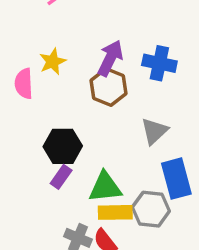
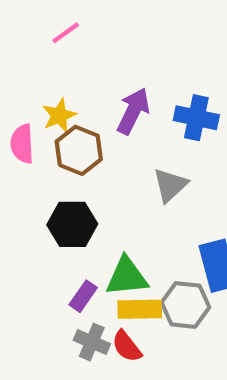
brown hexagon: (109, 87) -> (79, 150), moved
gray triangle: (154, 131) -> (170, 185), moved
purple rectangle: (61, 177) -> (83, 296), moved

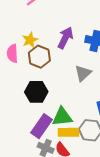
purple rectangle: (83, 296) -> (41, 126), size x1.6

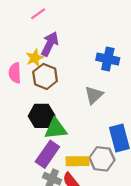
purple arrow: (65, 38) -> (50, 44), moved
green triangle: (62, 117) -> (56, 129), moved

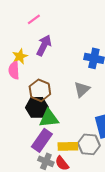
yellow star: (35, 58) -> (20, 56), moved
brown hexagon: (45, 76) -> (40, 90), moved

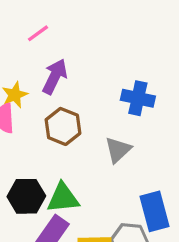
brown hexagon: (40, 90) -> (63, 126), moved
black hexagon: (37, 107) -> (26, 196), moved

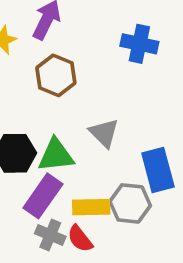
gray triangle: (118, 150) -> (104, 133), moved, turned -32

